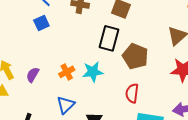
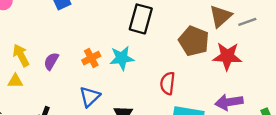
brown pentagon: (135, 56) -> (194, 41), moved

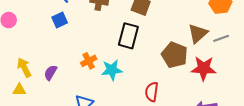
orange cross: (91, 58) -> (89, 61), moved

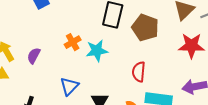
brown pentagon: (175, 55) -> (145, 28), moved

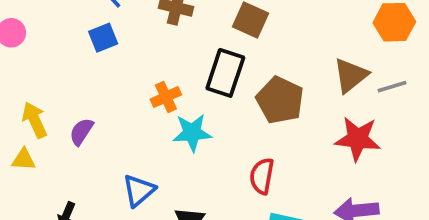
orange cross: (73, 42) -> (166, 97), moved

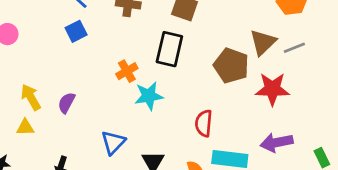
brown pentagon: (280, 100) -> (231, 66), moved

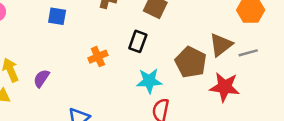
blue square: (76, 31) -> (57, 16), turned 30
black rectangle: (169, 49) -> (138, 41), size x0.7
cyan star: (149, 96) -> (149, 81), moved

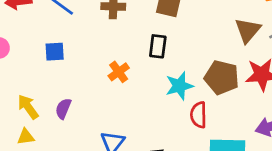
blue square: (57, 16) -> (55, 52), moved
brown pentagon: (191, 62) -> (222, 77), moved

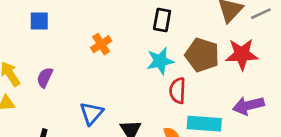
black rectangle: (158, 46) -> (162, 20), moved

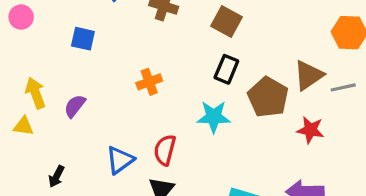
red star: (242, 54) -> (310, 130), size x0.7
brown pentagon: (202, 55) -> (268, 97), moved
red semicircle: (178, 91) -> (165, 150), moved

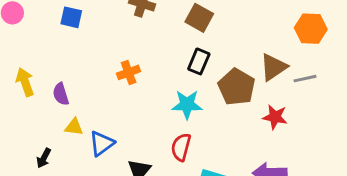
blue square: (83, 39) -> (71, 17), moved
purple semicircle: (75, 106) -> (61, 94), turned -55
yellow triangle: (23, 126) -> (74, 127), moved
red semicircle: (165, 150) -> (181, 147), moved

